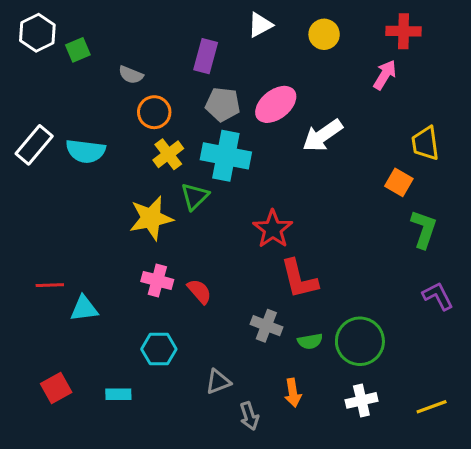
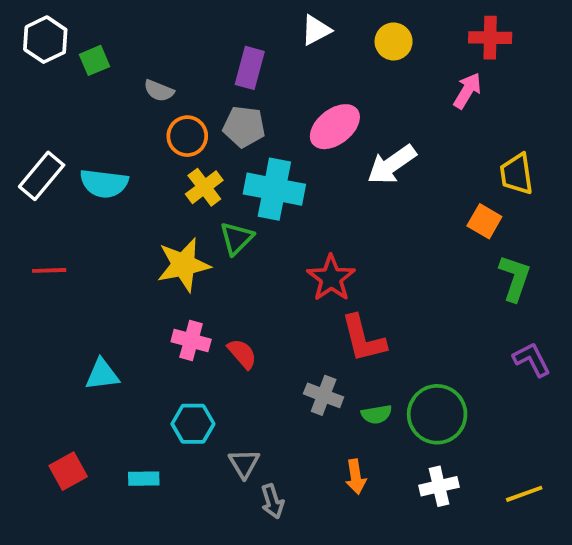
gray pentagon: (223, 104) -> (244, 127), moved
red line: (50, 285) -> (49, 270), moved
gray triangle: (218, 382) -> (244, 464), moved, turned -40
gray arrow: (249, 416) -> (272, 501), moved

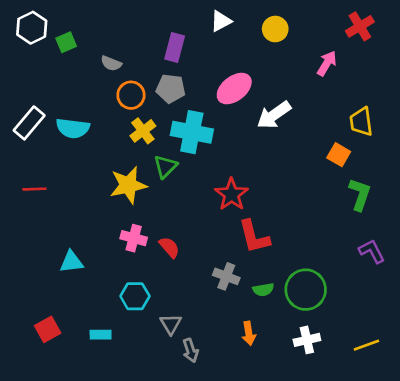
red cross: (490, 38) -> (360, 26), moved, turned -32

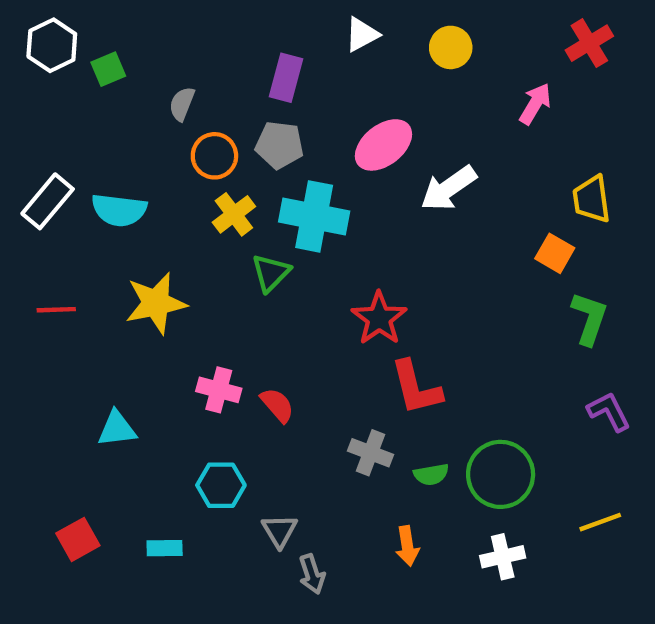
gray semicircle: (111, 63) -> (182, 104), turned 90
yellow star: (128, 185) -> (156, 303), moved
yellow line: (366, 345) -> (600, 522), moved

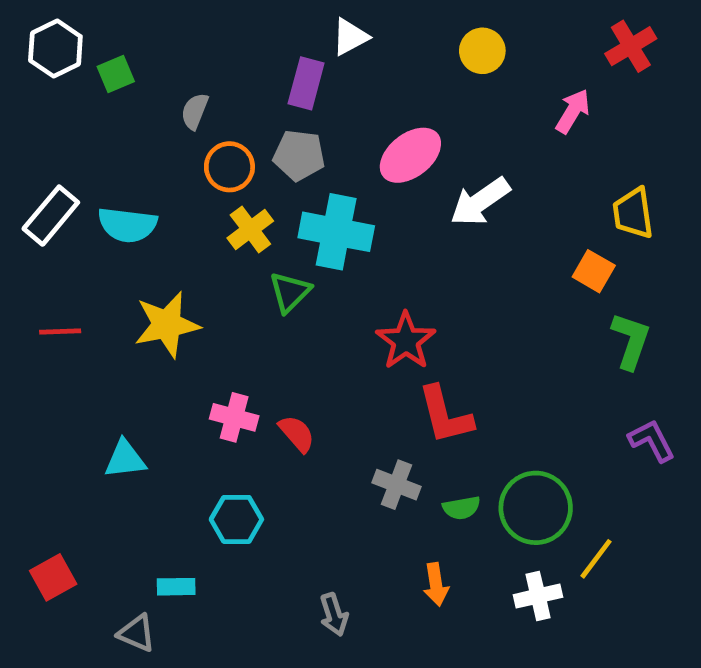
white triangle: (362, 34) -> (350, 37), moved
yellow line: (600, 522) -> (596, 559), moved, turned -33
gray triangle: (279, 531) -> (137, 633), moved, turned -36
red square: (78, 539) -> (53, 577), moved

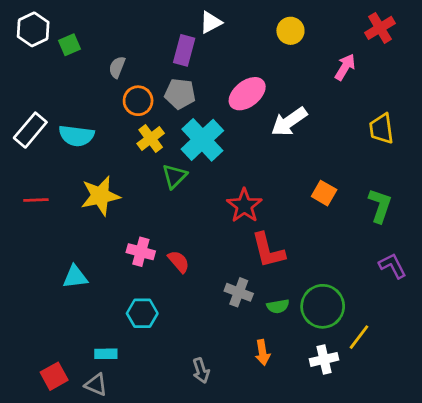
cyan cross: (336, 232) -> (202, 140), turned 36
orange square: (594, 271) -> (324, 193), moved
red square: (53, 577) -> (54, 376), moved
gray triangle: (137, 633) -> (96, 385), moved

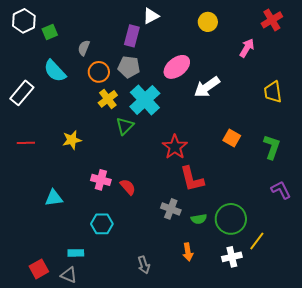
cyan semicircle: (76, 136) -> (55, 71), moved, turned 40
yellow star: (100, 196) -> (72, 140), size x0.7

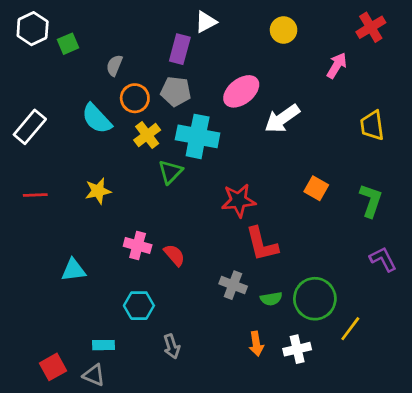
cyan semicircle: (55, 71) -> (97, 119), moved
cyan cross: (145, 100) -> (198, 136), turned -36
red star: (175, 147) -> (239, 200), turned 30
white cross: (232, 257) -> (297, 349), moved
gray arrow: (144, 265) -> (172, 346), moved

